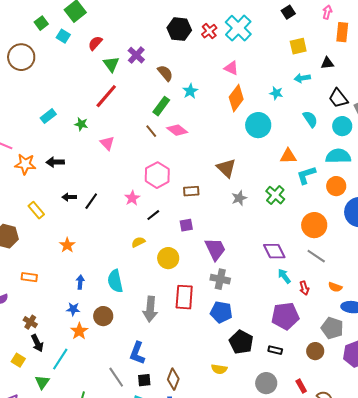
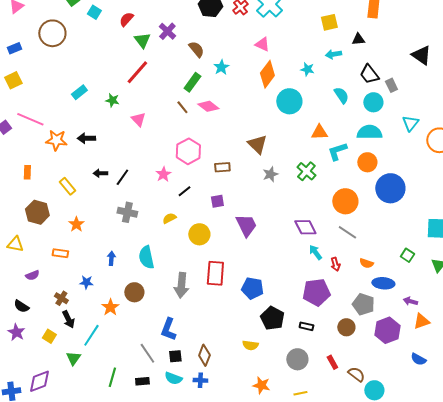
orange star: (67, 245) -> (76, 224), moved
gray cross: (220, 279) -> (127, 212), moved
blue star: (73, 309) -> (86, 282), moved

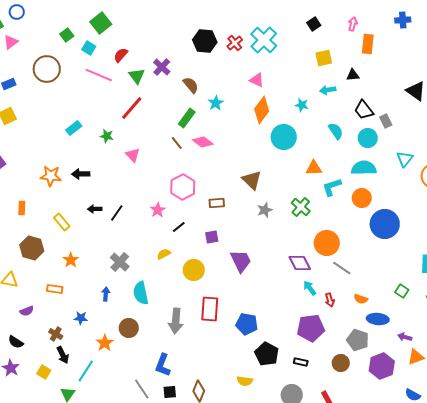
pink line: (30, 119) -> (99, 75), moved
orange circle: (345, 201) -> (327, 243), moved
gray cross: (127, 212) -> (120, 262), moved, turned 30

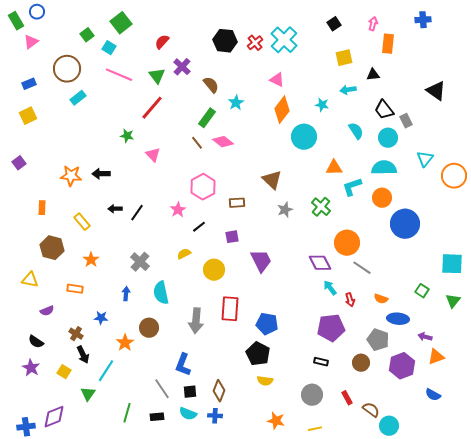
red semicircle: (121, 55) -> (162, 42), moved
cyan rectangle: (74, 128) -> (78, 98), moved
black pentagon: (267, 354) -> (258, 354), moved

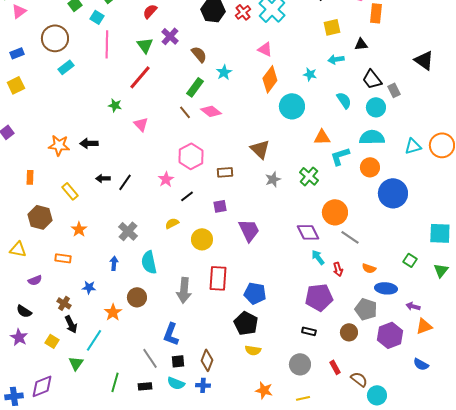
pink line: (119, 75) -> (107, 44), turned 68
cyan triangle: (425, 159) -> (413, 146), moved, turned 36

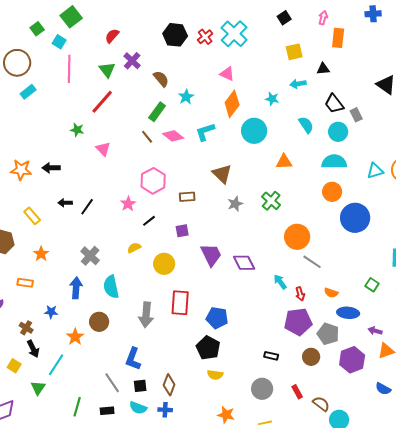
cyan L-shape: (340, 156) -> (205, 132), moved
purple diamond: (308, 232) -> (244, 263), moved
blue arrow: (114, 263) -> (76, 288), size x1.5
purple pentagon: (319, 297) -> (298, 322), moved

